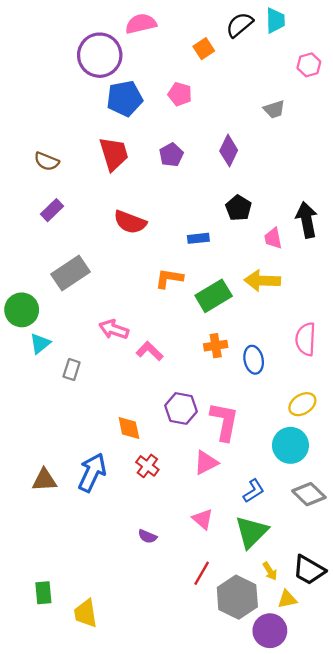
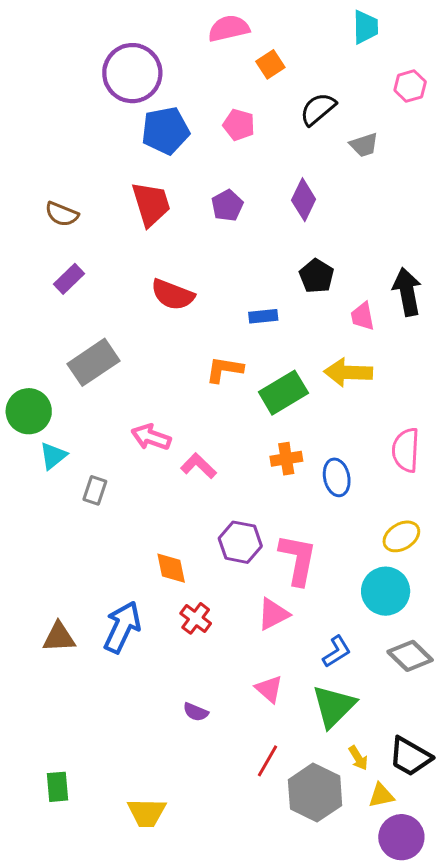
pink semicircle: (141, 24) -> (229, 28), moved
black semicircle: (240, 25) -> (318, 109), moved
yellow trapezoid: (86, 613) -> (147, 813), moved, turned -80
purple circle: (270, 631) -> (401, 837), moved

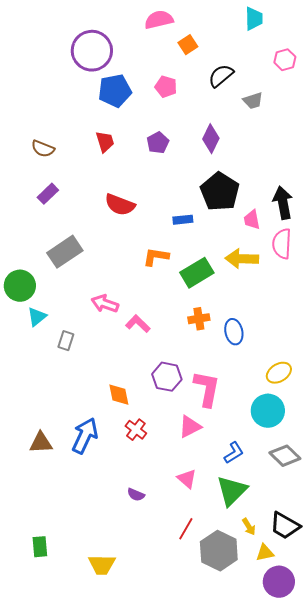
red trapezoid: (151, 204) -> (105, 142), size x0.7
black pentagon: (317, 276) -> (220, 192), size x1.6
pink semicircle: (406, 450) -> (282, 244), moved

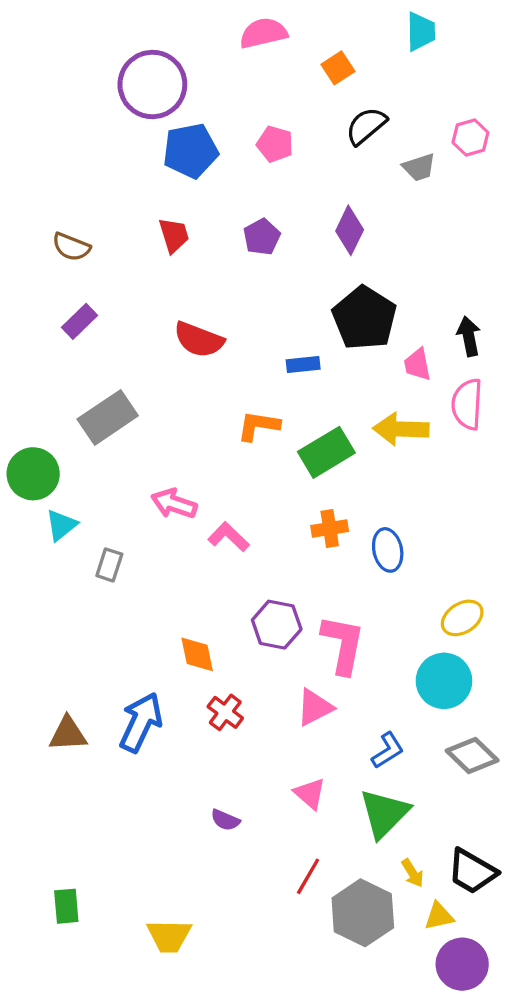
orange square: (188, 45) -> (338, 68), moved
pink hexagon: (285, 60) -> (470, 138), moved
black arrow: (283, 203) -> (469, 336), size x0.7

